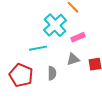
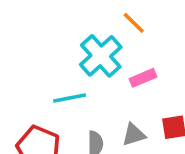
gray triangle: (73, 59) -> (134, 135), moved

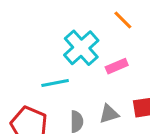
orange line: (134, 23) -> (123, 20), moved

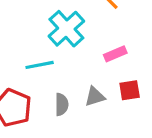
pink rectangle: (117, 66) -> (115, 54), moved

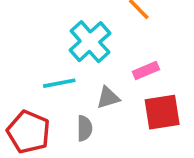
red square: (130, 90) -> (162, 112), size x1.5
gray triangle: (95, 97) -> (108, 98), moved

